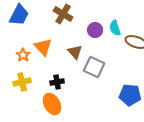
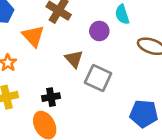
cyan semicircle: (115, 28) -> (122, 14), moved
orange triangle: (43, 47) -> (33, 36), moved

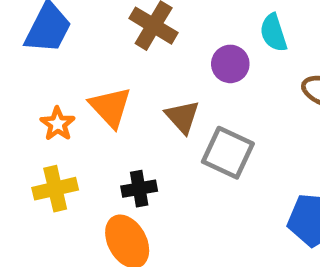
orange triangle: (33, 36) -> (110, 107), moved

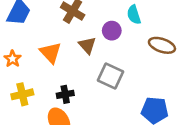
brown triangle: (182, 117) -> (87, 45), moved
orange star: (58, 124) -> (13, 59), moved

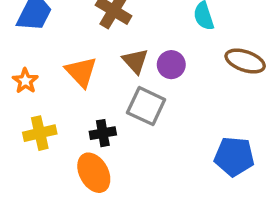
purple circle: (112, 31) -> (171, 65), moved
gray square: (111, 76) -> (146, 106), moved

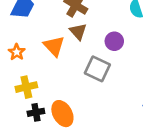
brown triangle: (135, 61) -> (78, 32), moved
black cross: (103, 133) -> (36, 112), moved

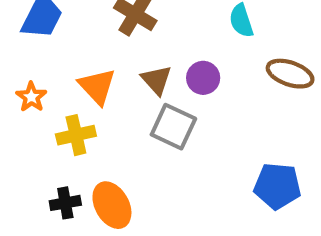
brown triangle: (78, 32) -> (156, 80), moved
yellow cross: (26, 87) -> (76, 135), moved

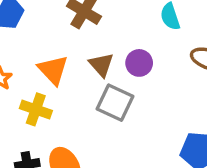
yellow cross: (76, 135) -> (36, 109), turned 32

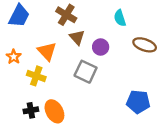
brown triangle: (101, 65) -> (77, 37), moved

